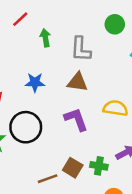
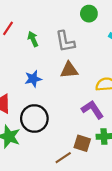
purple L-shape: (76, 119) -> (92, 110), moved

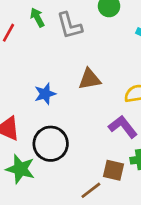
green arrow: (33, 39) -> (37, 17), moved
gray L-shape: (65, 42) -> (69, 26), moved

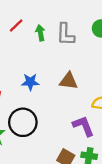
green arrow: (37, 17) -> (40, 33), moved

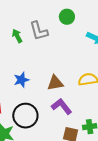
brown triangle: (69, 81) -> (55, 83), moved
purple L-shape: (83, 126) -> (62, 106), moved

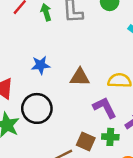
purple L-shape: (62, 106) -> (105, 108), moved

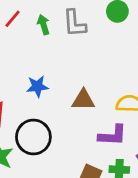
purple L-shape: (105, 108) -> (113, 135), turned 120

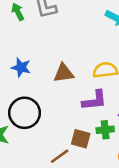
blue star: (37, 86) -> (21, 67), turned 30

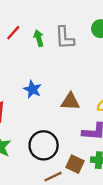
black circle: (25, 113) -> (44, 145), moved

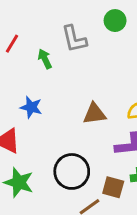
green arrow: (39, 38) -> (45, 59), moved
blue star: (32, 89) -> (31, 107), moved

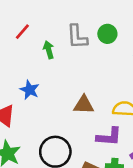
green circle: (115, 21) -> (107, 34), moved

